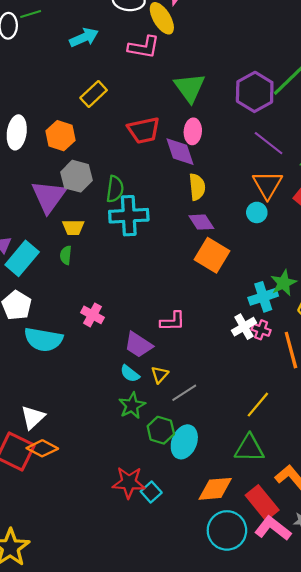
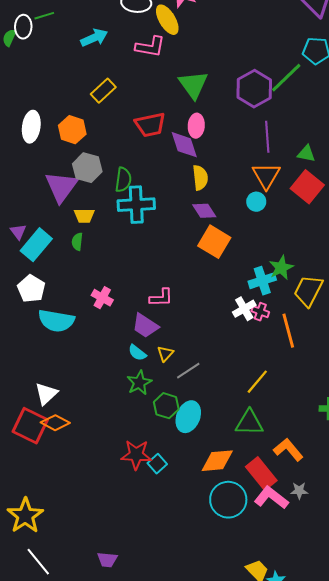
purple line: (269, 143) -> (267, 137), turned 48
pink L-shape: (173, 321) -> (161, 298), moved

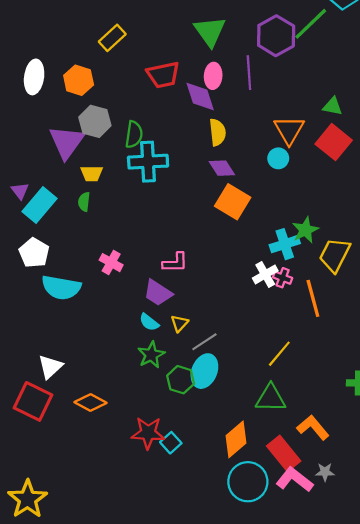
purple line: (267, 137) -> (249, 73), moved
cyan ellipse: (188, 417) -> (204, 371), moved
orange diamond: (55, 423) -> (91, 403), moved
orange diamond: (217, 461) -> (236, 439), turned -36

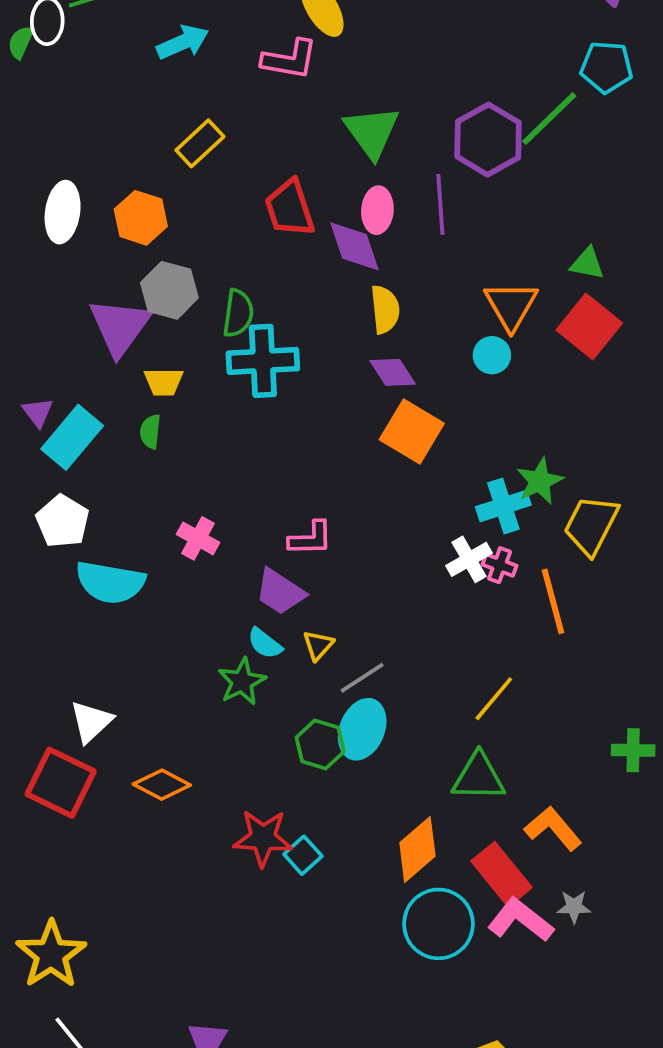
red trapezoid: (163, 75) -> (290, 208), turned 84
green star: (151, 355) -> (242, 682), moved

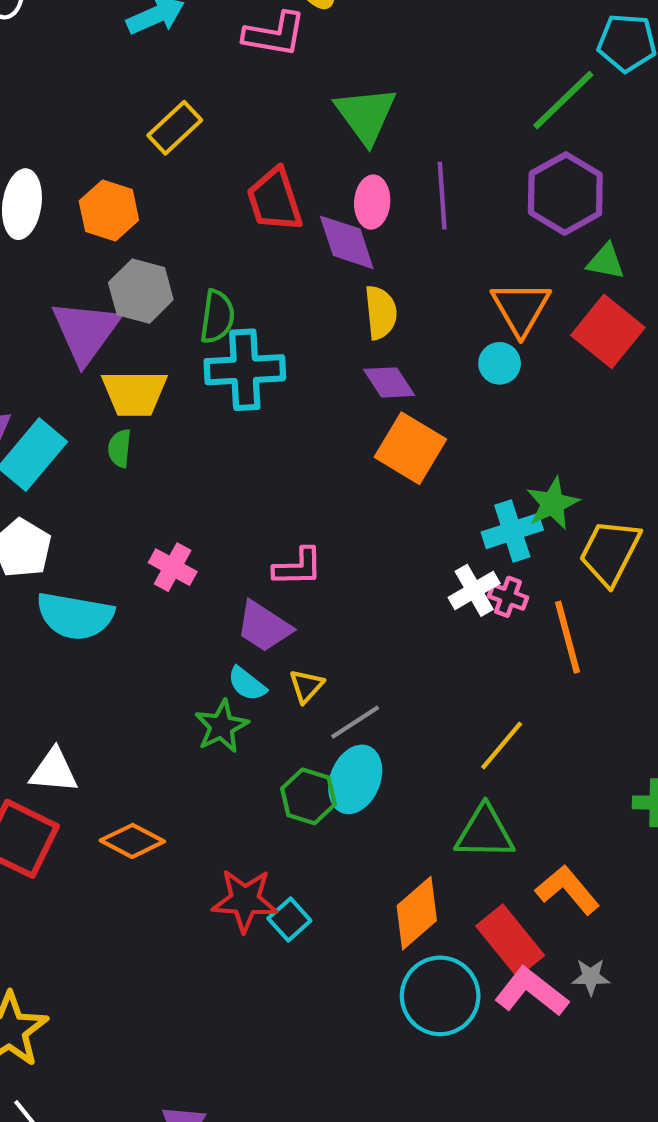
purple hexagon: (488, 140) -> (565, 194), moved
yellow trapezoid: (164, 382) -> (134, 393), size x1.5
white triangle: (91, 722) -> (54, 771), turned 48

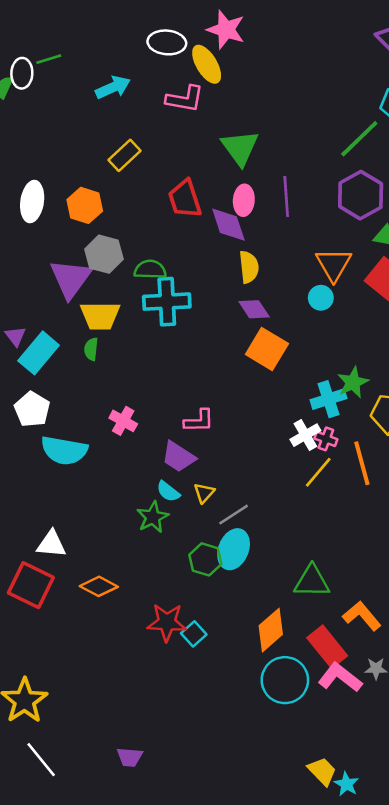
green semicircle: (217, 317) -> (150, 270), turned -96
yellow line: (502, 745) -> (318, 472), moved

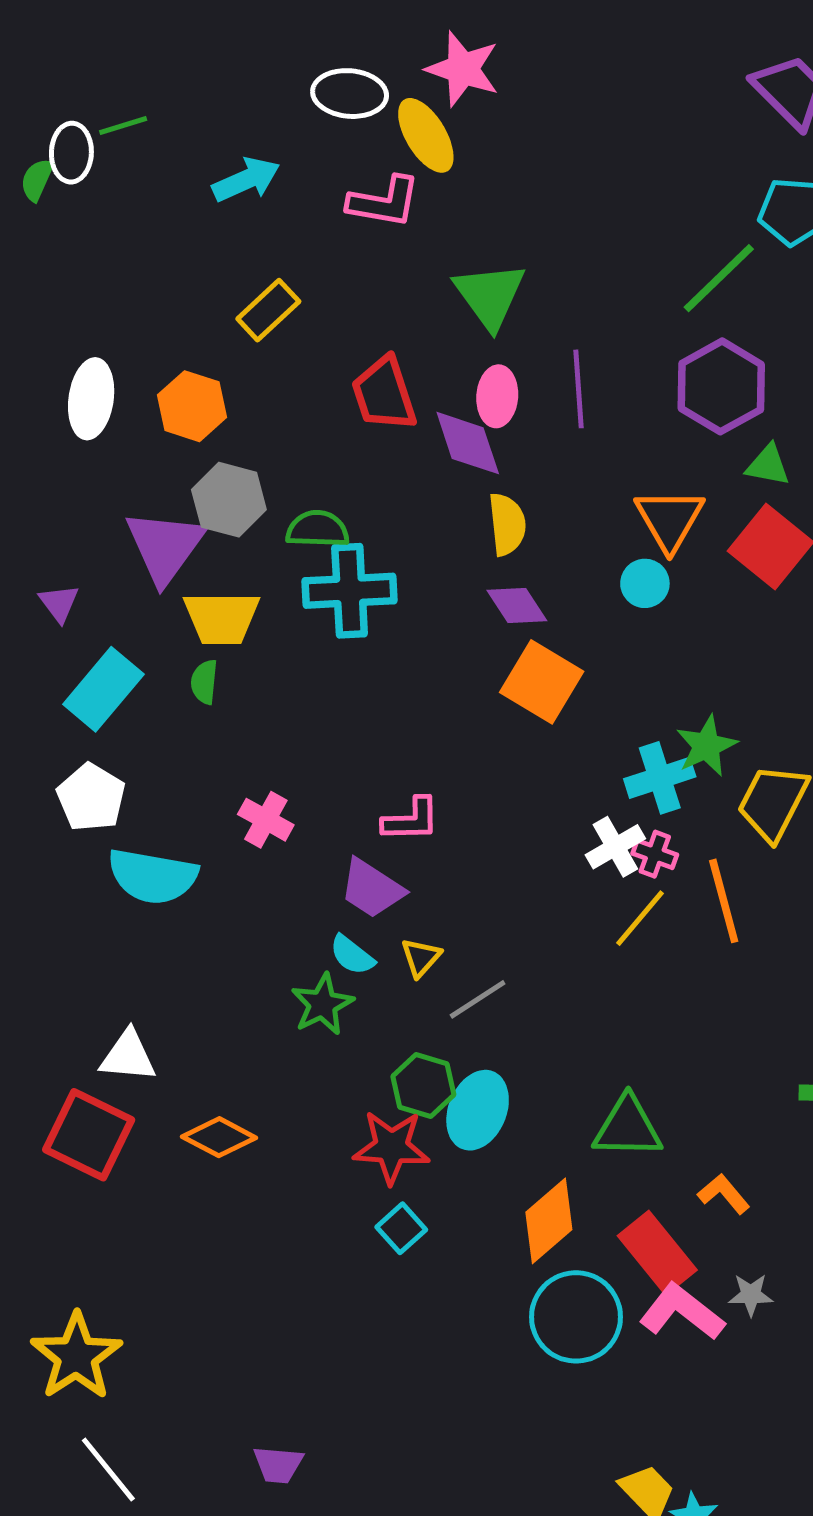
purple triangle: (15, 336) -> (59, 603), moved
cyan ellipse: (234, 549) -> (478, 1110), moved
orange L-shape: (362, 616) -> (724, 1194), size x0.7
red star: (167, 622) -> (391, 1147), moved

